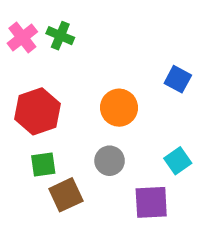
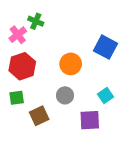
pink cross: (22, 37) -> (18, 35), moved
blue square: (178, 79) -> (105, 47), size x1.5
green square: (43, 164) -> (17, 98), moved

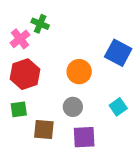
brown square: (39, 116) -> (44, 130), turned 30
purple square: (90, 120) -> (84, 137), moved

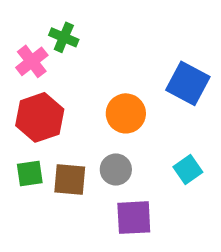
brown square: (44, 130) -> (70, 180), moved

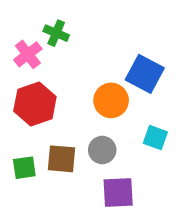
blue square: (188, 83) -> (145, 74), moved
cyan square: (188, 169) -> (155, 138), moved, turned -35
green square: (30, 173) -> (24, 168), moved

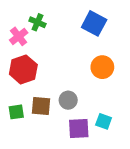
blue square: (145, 74) -> (94, 23), moved
orange circle: (111, 100) -> (102, 67), moved
cyan square: (155, 138) -> (104, 121), moved

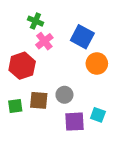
blue square: (94, 23) -> (82, 37), moved
pink cross: (19, 36) -> (44, 41), moved

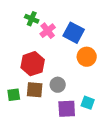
pink cross: (44, 41) -> (48, 31), moved
red hexagon: (22, 66) -> (33, 64), moved

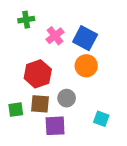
green cross: (32, 19) -> (26, 20), moved, turned -32
orange circle: (87, 57) -> (86, 66), moved
purple square: (67, 109) -> (55, 126), moved

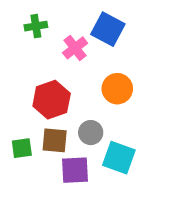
blue square: (85, 38) -> (108, 29), moved
cyan square: (101, 119) -> (119, 158), moved, size x1.5

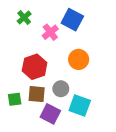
green cross: (36, 26) -> (24, 18), turned -32
purple square: (75, 170) -> (50, 114), turned 30

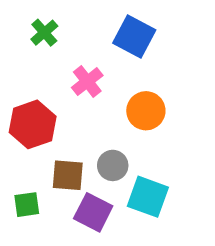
pink cross: (50, 32) -> (87, 81), moved
red hexagon: (35, 67) -> (33, 124), moved
green square: (15, 99) -> (27, 205), moved

